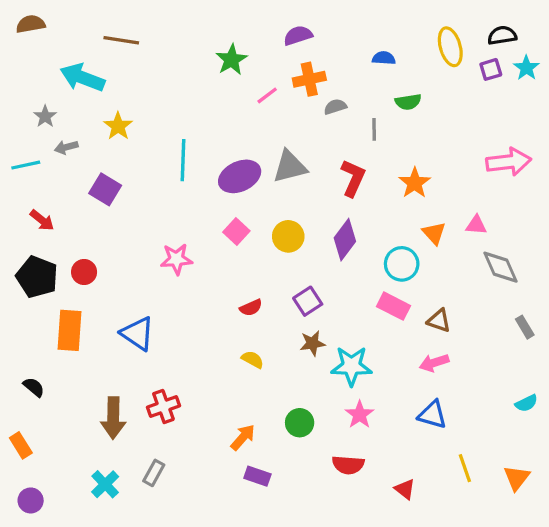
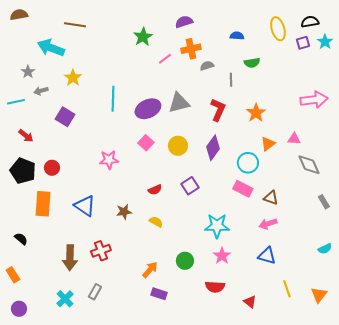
orange triangle: (434, 233) -> (268, 144), turned 35
brown star: (313, 343) -> (124, 212), moved

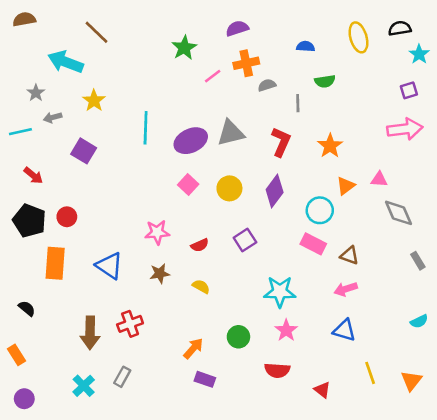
brown line: (75, 25) -> (97, 32), turned 35
purple square: (303, 43) -> (409, 90), moved
pink star: (109, 160) -> (157, 232), moved

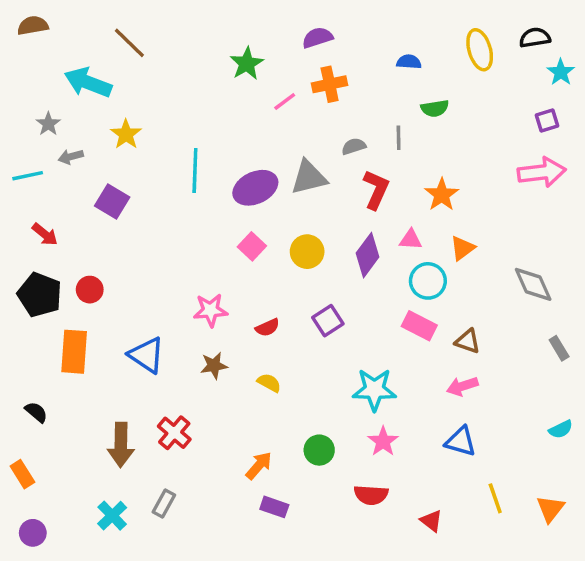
gray semicircle: (267, 85) -> (354, 146), moved
pink triangle: (379, 179) -> (411, 240), moved
red cross: (130, 324) -> (174, 433), turned -30

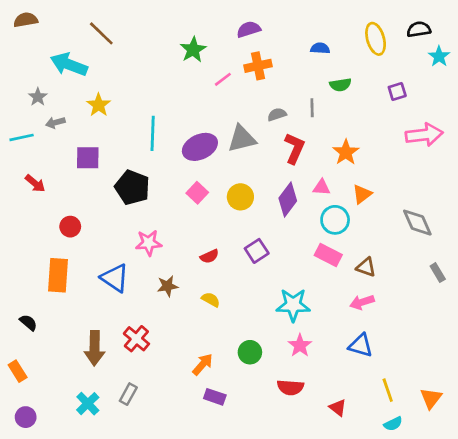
purple square: (547, 120) -> (397, 91), moved
purple square: (112, 202) -> (88, 158), turned -30
black pentagon: (40, 295) -> (132, 187), moved
pink star: (210, 310) -> (149, 243), moved
cyan semicircle: (561, 429) -> (393, 424), moved

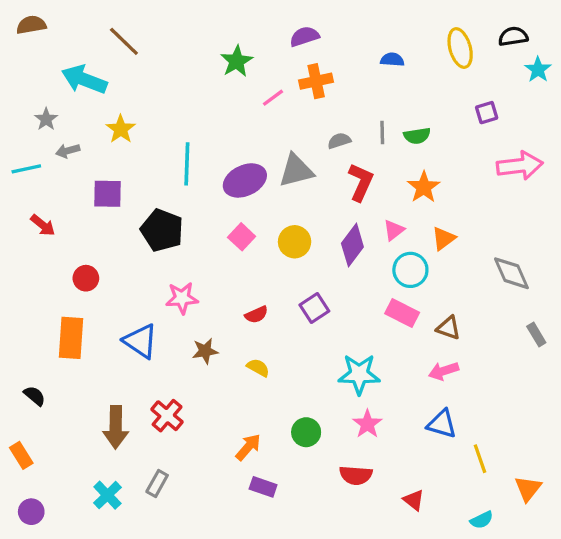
green semicircle: (340, 85) -> (417, 136), moved
pink triangle: (322, 187) -> (394, 230), turned -42
yellow line: (388, 390) -> (480, 459), moved

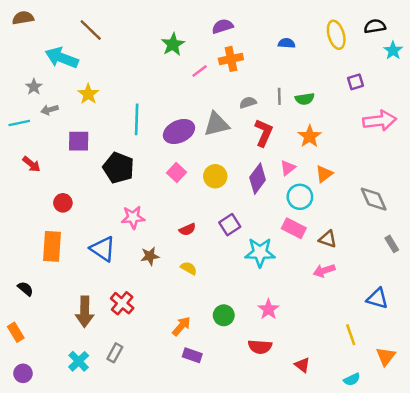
cyan star: (359, 374) -> (260, 252), moved
blue triangle: (442, 424) -> (377, 298), moved

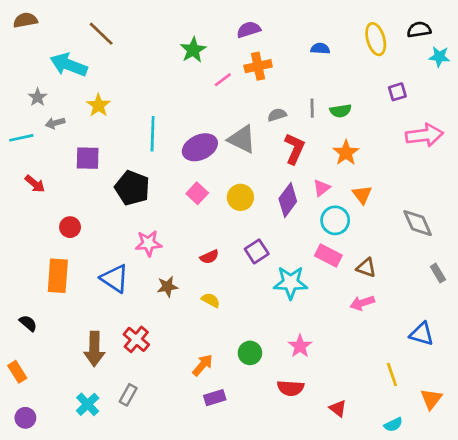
cyan star: (393, 50) -> (439, 57), turned -30
gray triangle: (216, 124) -> (242, 139), turned 40
orange triangle: (324, 174) -> (362, 195), turned -30
purple rectangle: (192, 355) -> (215, 398), turned -36

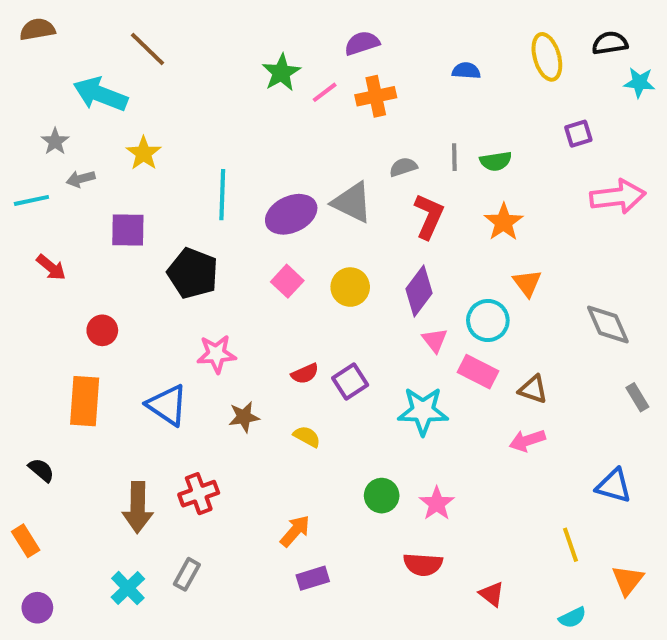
pink line: (223, 80) -> (325, 92), moved
pink triangle: (322, 188) -> (435, 340), moved, turned -30
purple square: (257, 251) -> (350, 381), moved
red cross: (136, 339) -> (199, 494), turned 30
green circle: (250, 353) -> (382, 496), moved

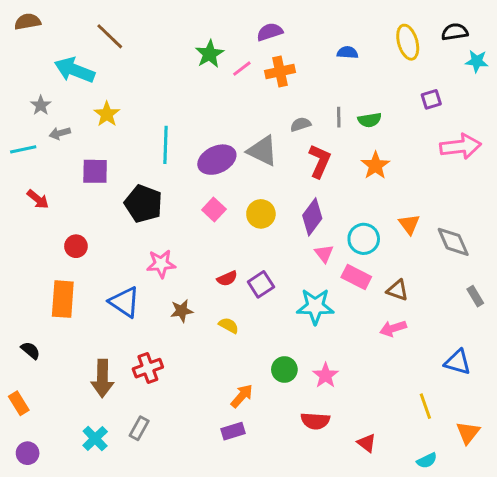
orange triangle: (527, 283) -> (409, 224), moved
orange arrow: (295, 531) -> (242, 396), moved

